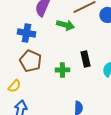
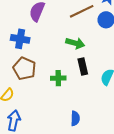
green arrow: (65, 25) -> (75, 43), moved

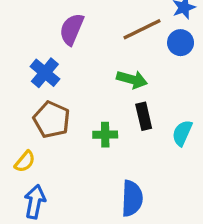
blue cross: (20, 39) -> (45, 73), turned 30
blue semicircle: (75, 118) -> (132, 198), size x1.5

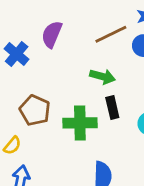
blue cross: (45, 73) -> (17, 54), moved
green cross: (105, 135) -> (80, 123), size x1.6

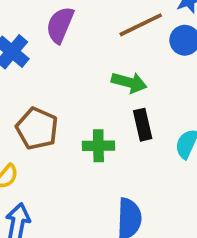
green cross: (80, 123) -> (98, 146), size x0.7

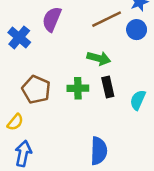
green cross: (98, 146) -> (78, 88), moved

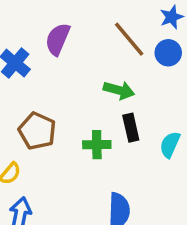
brown line: (107, 19) -> (129, 39), turned 76
green cross: (78, 88) -> (97, 145), moved

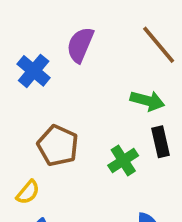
green cross: (97, 145) -> (123, 160), turned -32

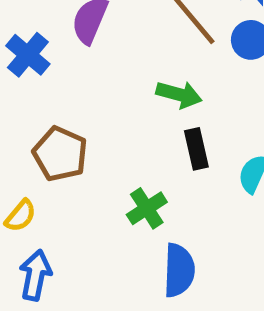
green cross: (123, 160) -> (147, 208), moved

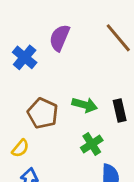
green arrow: (179, 94) -> (85, 105), moved

